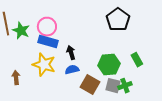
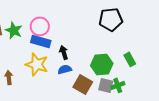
black pentagon: (118, 20) -> (111, 19), turned 30

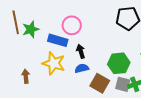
pink circle: (40, 26) -> (72, 25), moved
green star: (14, 30) -> (31, 29), turned 30

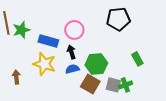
pink circle: (72, 25) -> (74, 30), moved
green hexagon: (119, 63) -> (96, 64), moved

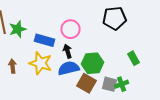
blue semicircle: (72, 69) -> (69, 68), size x1.5
brown arrow: (16, 77) -> (13, 66), moved

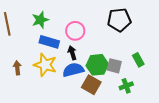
green star: (18, 29) -> (40, 20), moved
gray square: (110, 84) -> (114, 66), moved

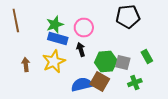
green star: (40, 20) -> (55, 25), moved
yellow star: (45, 65) -> (54, 62), turned 30
blue semicircle: (73, 70) -> (82, 85), moved

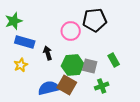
green star: (55, 25) -> (14, 21), moved
pink circle: (84, 28) -> (71, 31), moved
yellow star: (54, 62) -> (21, 65), size x0.6

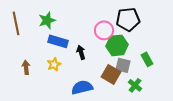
green hexagon: (73, 65) -> (117, 45), moved
brown square: (67, 85) -> (111, 74), moved
green cross: (102, 86) -> (135, 85), turned -32

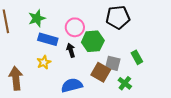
pink circle: (104, 30) -> (75, 27), moved
green hexagon: (117, 45) -> (93, 41), moved
brown arrow: (26, 67) -> (16, 78), moved, size x1.6

